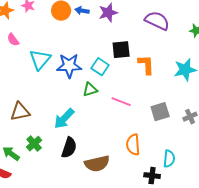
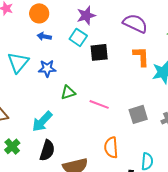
blue arrow: (82, 11) -> (44, 36), moved
orange L-shape: (146, 65) -> (141, 56), moved
blue star: (69, 66) -> (47, 68), size x0.7
cyan square: (100, 67) -> (78, 37), moved

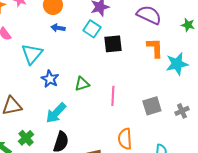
blue star: (47, 68) -> (50, 79), moved, turned 30
pink line: (99, 104) -> (113, 96), turned 72

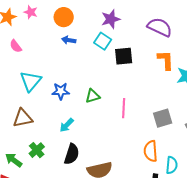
cyan triangle: (32, 54) -> (31, 81), moved
blue star: (50, 79) -> (61, 91), turned -30
cyan arrow: (56, 113) -> (67, 125), size x0.7
orange semicircle: (125, 139) -> (151, 151), moved

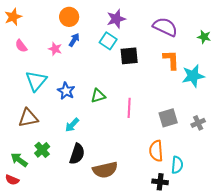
pink star: (31, 12) -> (55, 49), moved
blue arrow: (69, 40) -> (74, 40), turned 112
blue star: (61, 91) -> (66, 91), turned 30

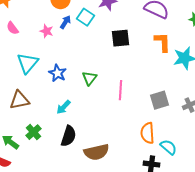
cyan square: (108, 41) -> (86, 17), moved
green triangle: (98, 96) -> (90, 78), turned -35
cyan semicircle: (177, 165) -> (168, 147), turned -54

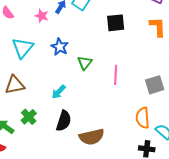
blue star: (58, 73) -> (60, 47), moved

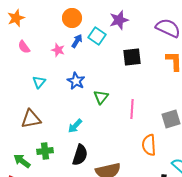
cyan triangle: (23, 48) -> (39, 82), size x0.6
green cross: (29, 117) -> (45, 151), turned 35
orange semicircle: (143, 118) -> (149, 145), moved

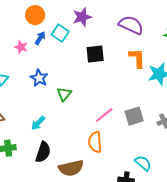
pink line: (132, 109) -> (104, 115), moved, turned 48
orange semicircle: (149, 145) -> (95, 142), moved

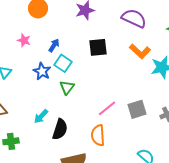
cyan square: (60, 33) -> (63, 63), moved
blue arrow: (40, 38) -> (54, 45), moved
orange L-shape: (137, 58) -> (140, 51), turned 135
black semicircle: (43, 152) -> (60, 129), moved

